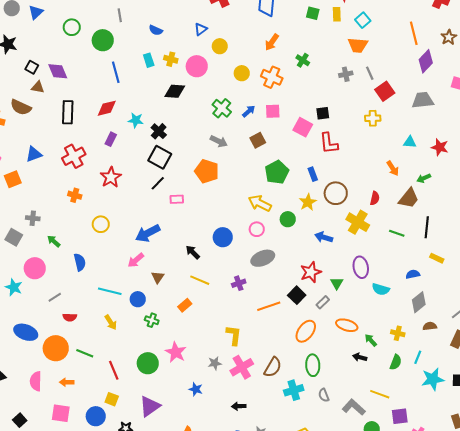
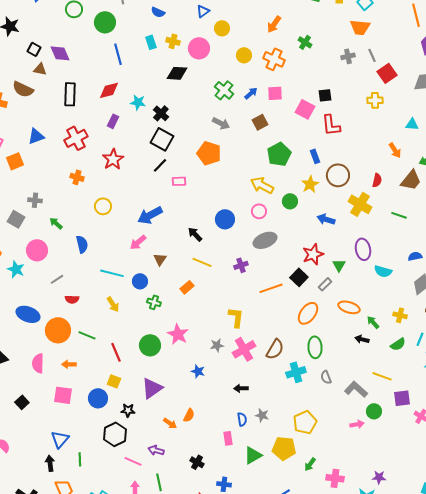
green semicircle: (396, 362) -> (398, 344), turned 35

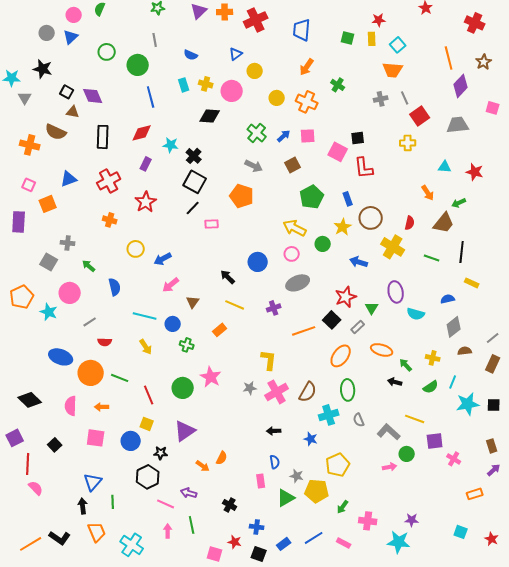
blue arrow: (150, 215) -> (163, 259), moved, size x0.7
blue star: (198, 371) -> (311, 439), moved
gray star: (262, 415) -> (297, 476), moved

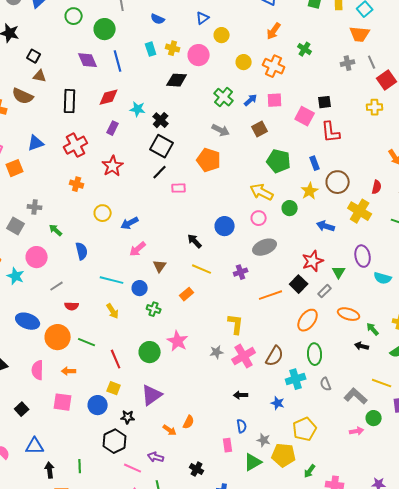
purple diamond: (93, 96) -> (88, 60), moved
green pentagon: (312, 197) -> (279, 161), turned -30
blue triangle: (93, 482) -> (35, 446), moved, turned 48

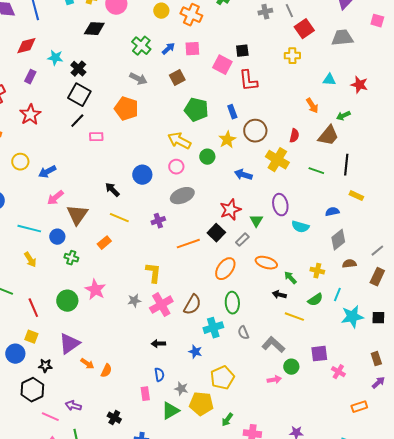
brown triangle: (160, 266) -> (77, 215), size x1.6
yellow line: (382, 383) -> (294, 317), moved
orange arrow: (170, 430) -> (87, 364), moved

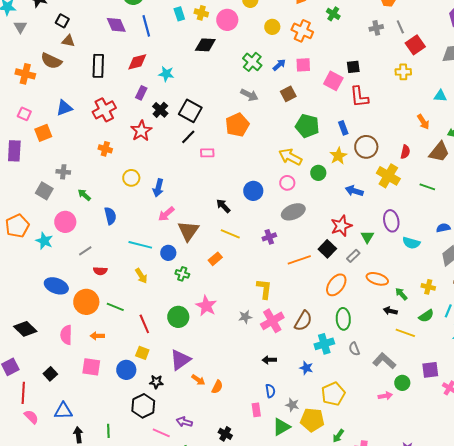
black cross: (78, 69) -> (160, 110), moved
orange pentagon: (126, 109) -> (237, 125), turned 30
blue arrow: (47, 172) -> (158, 188), turned -48

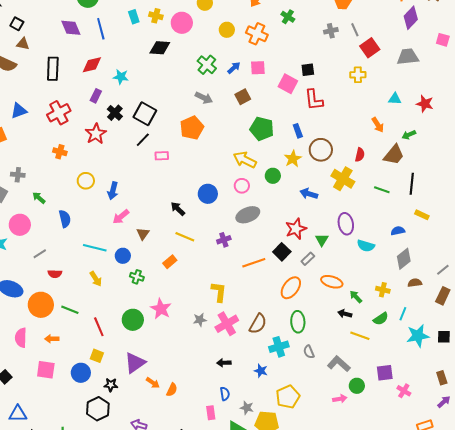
brown triangle: (188, 231) -> (143, 234), size x0.6

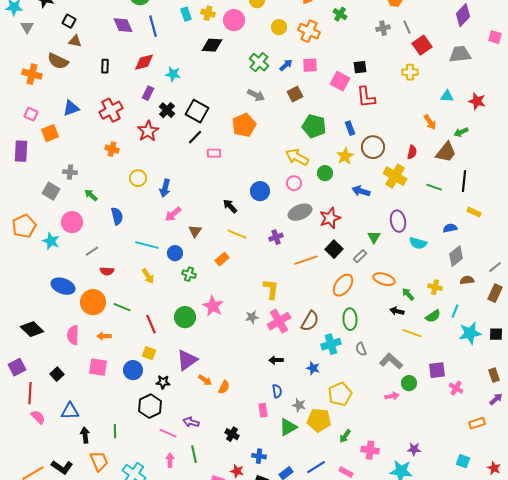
black rectangle: (53, 69) -> (105, 66), size x0.6
red star: (296, 229) -> (330, 218), moved

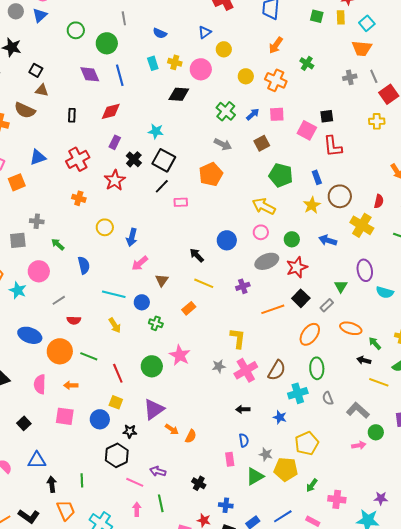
cyan star: (173, 74) -> (156, 131), moved
green circle: (325, 173) -> (292, 239), moved
gray square: (51, 191) -> (18, 240), turned -36

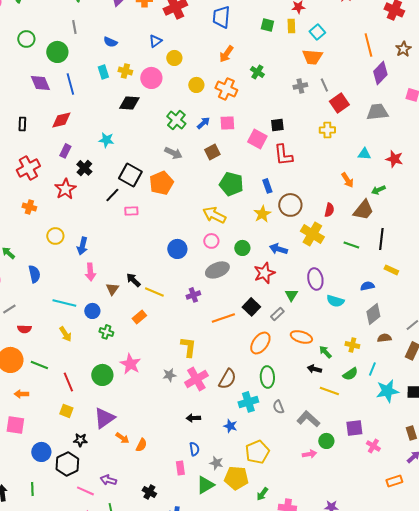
black square: (164, 160) -> (130, 175), moved
black arrow: (197, 255) -> (133, 280), moved
pink arrow: (140, 263) -> (90, 272), turned -54
red star: (297, 267) -> (264, 273), moved
blue circle: (100, 419) -> (41, 452), moved

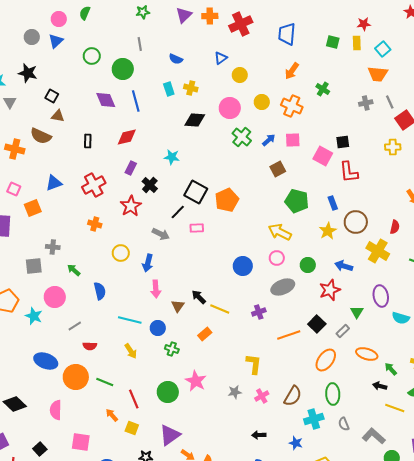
pink circle: (151, 78) -> (230, 108), moved
gray arrow: (173, 153) -> (161, 234), moved
pink cross: (196, 379) -> (262, 396), size x0.6
orange arrow: (21, 394) -> (112, 415), moved, turned 48

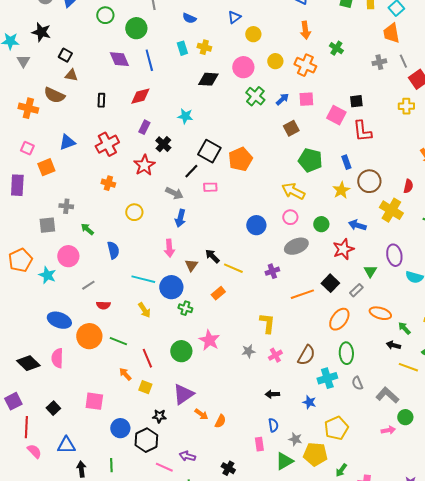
orange arrow: (292, 71) -> (305, 30), turned -42
orange trapezoid: (378, 74) -> (391, 33), turned 75
blue arrow: (148, 263) -> (180, 218), moved
blue circle: (158, 328) -> (171, 287), size x1.5
pink semicircle: (56, 410) -> (57, 358), moved

